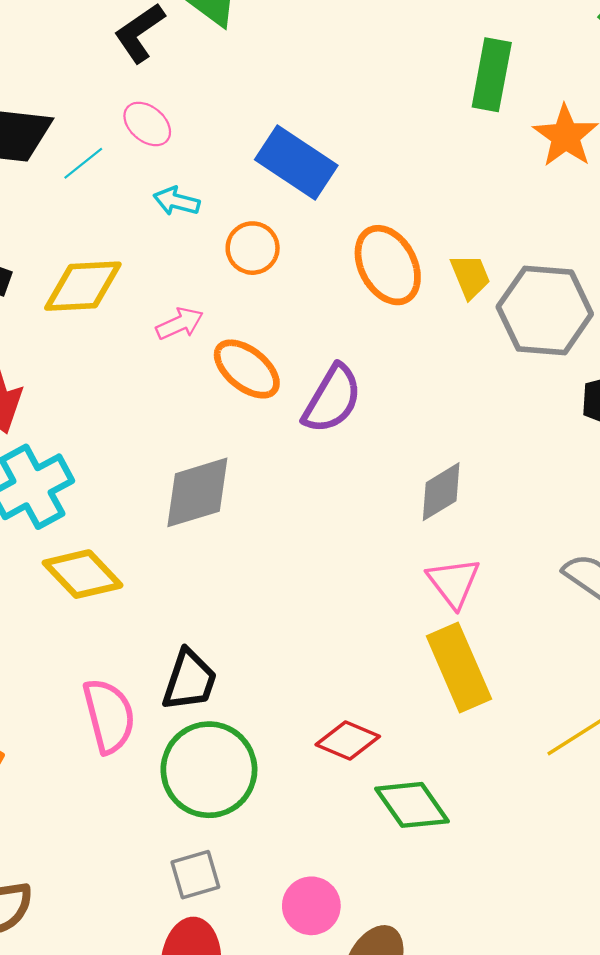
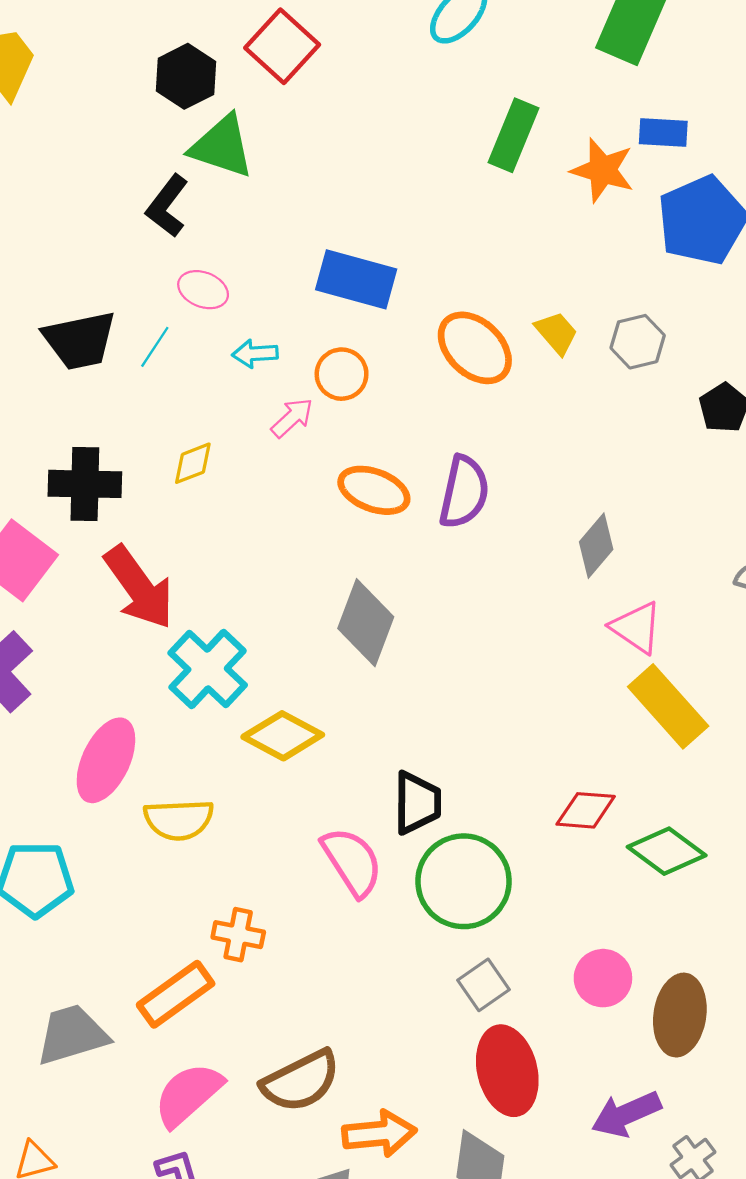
green rectangle: (492, 75) -> (514, 135), turned 30
yellow diamond: (83, 286) -> (193, 463), size x0.6
gray hexagon: (545, 310) -> (638, 342), size x0.6
pink arrow: (180, 324) -> (292, 418), moved
gray diamond: (197, 492) -> (366, 623), turned -34

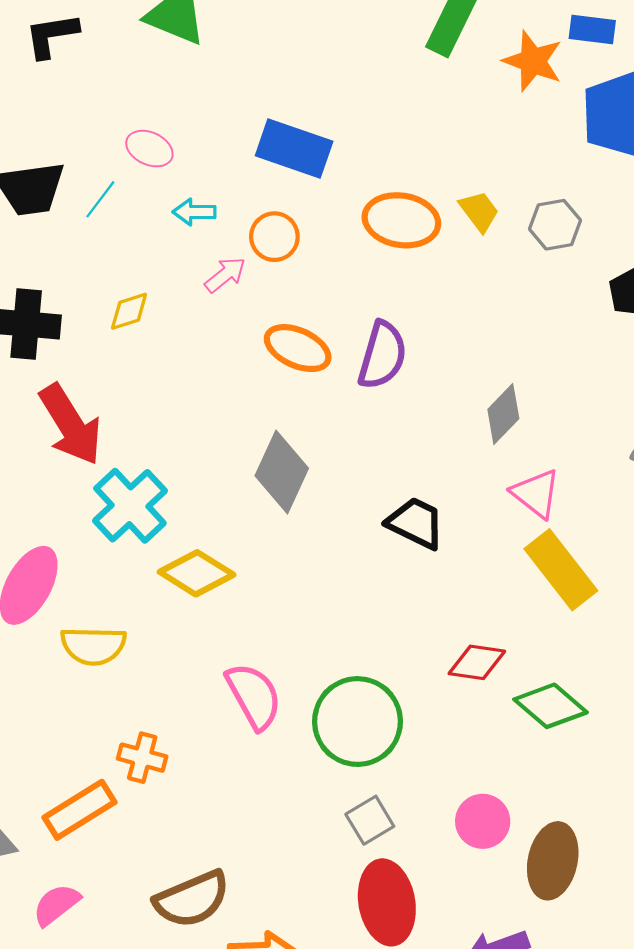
black L-shape: (167, 206) -> (52, 35), moved, turned 40
orange ellipse: (475, 348) -> (401, 220), turned -38
black trapezoid: (417, 803) -> (416, 523), moved, turned -68
pink semicircle: (188, 1095) -> (56, 905), moved, size x0.7

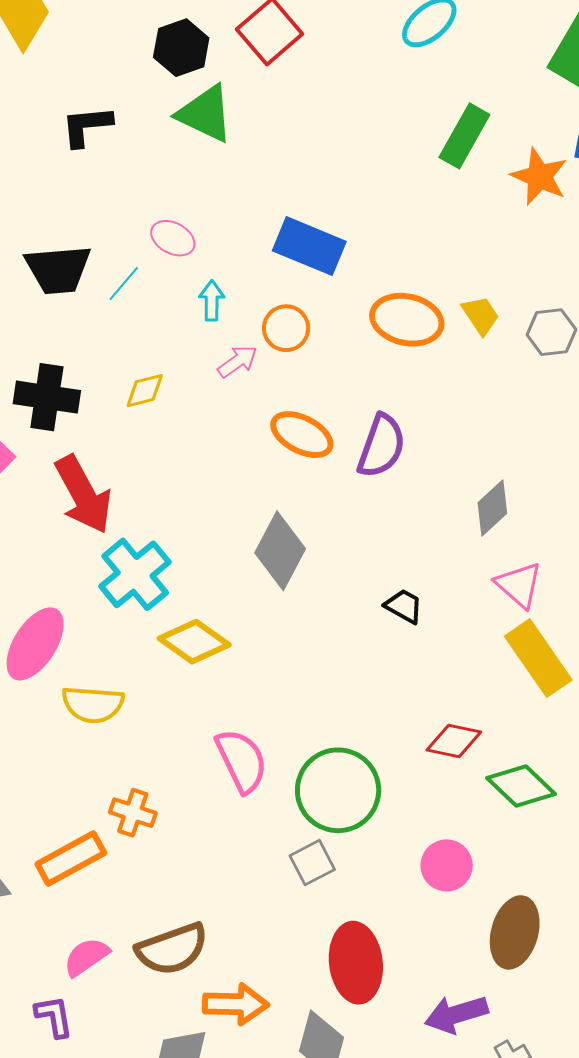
cyan arrow: (194, 212) -> (212, 301), turned 87
black trapezoid: (416, 523) -> (404, 606), size x0.7
gray square: (370, 820) -> (312, 863), moved
pink circle: (483, 821) -> (447, 865), moved
pink semicircle: (56, 905) -> (86, 957), moved

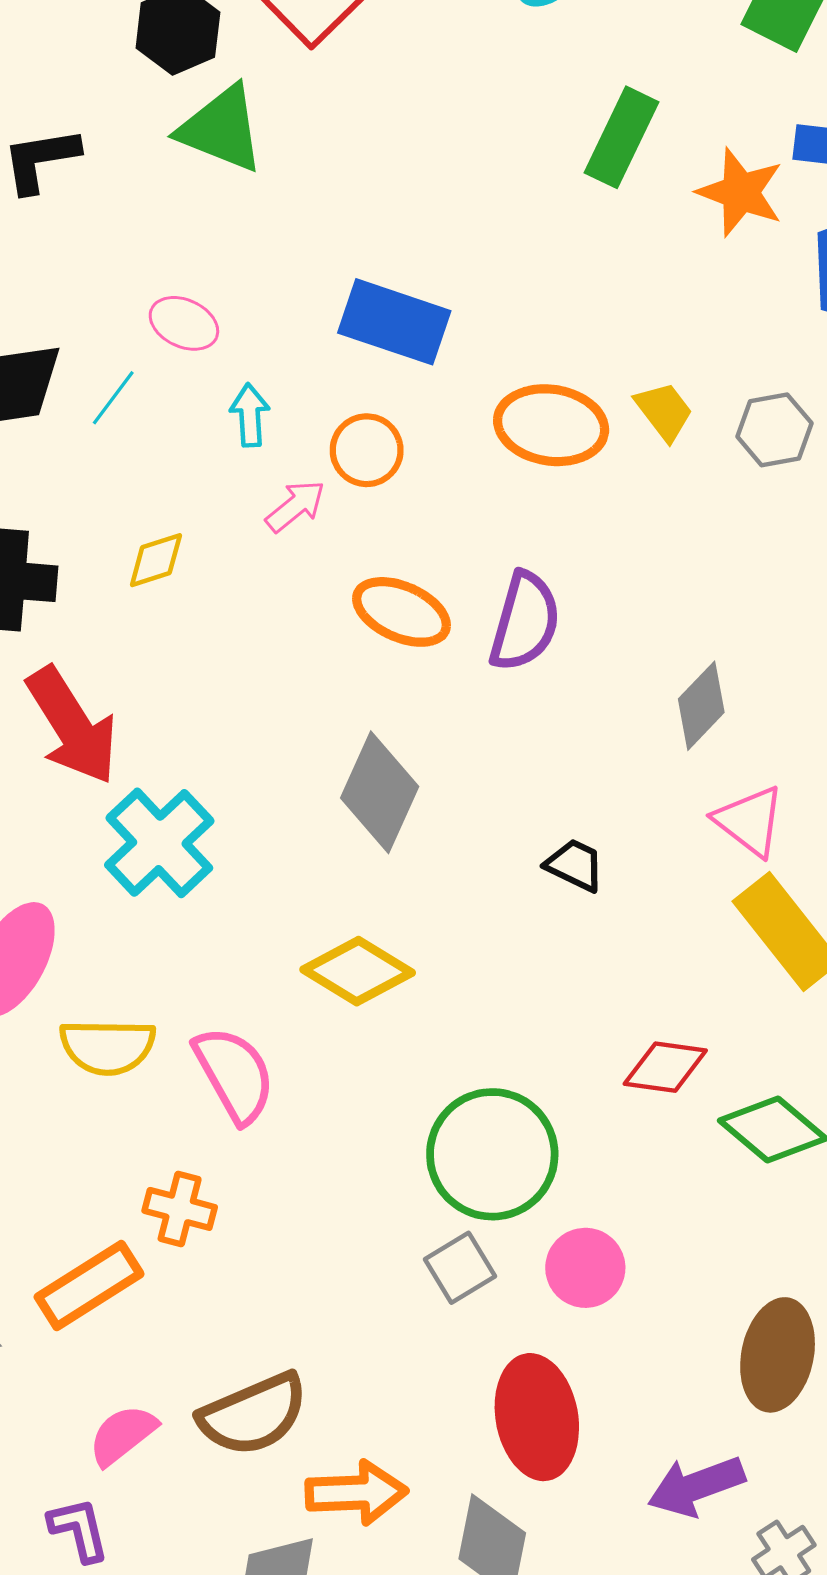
yellow diamond: (194, 642) -> (358, 971), moved
pink semicircle: (242, 761) -> (234, 1074), moved
pink circle: (447, 865) -> (585, 1268), moved

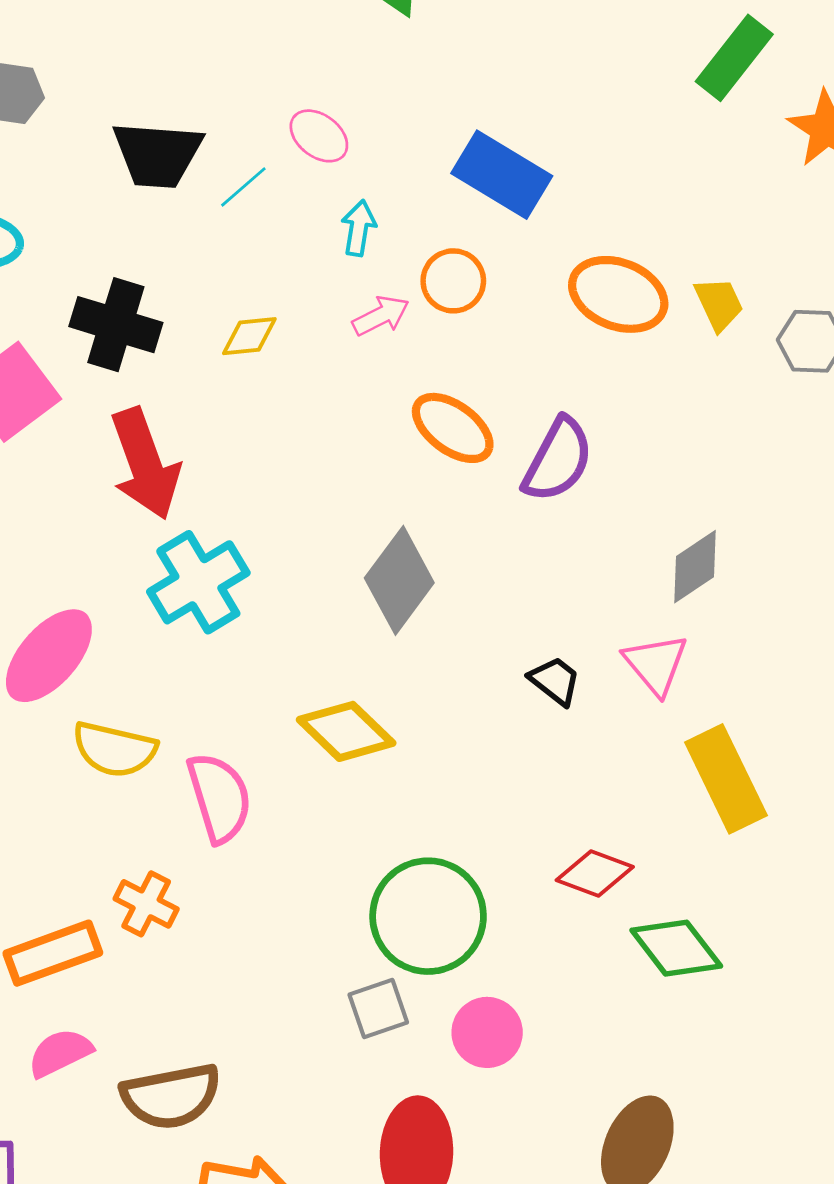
pink triangle: (750, 821) -> (656, 664), moved
pink semicircle: (123, 1435) -> (60, 1053), moved

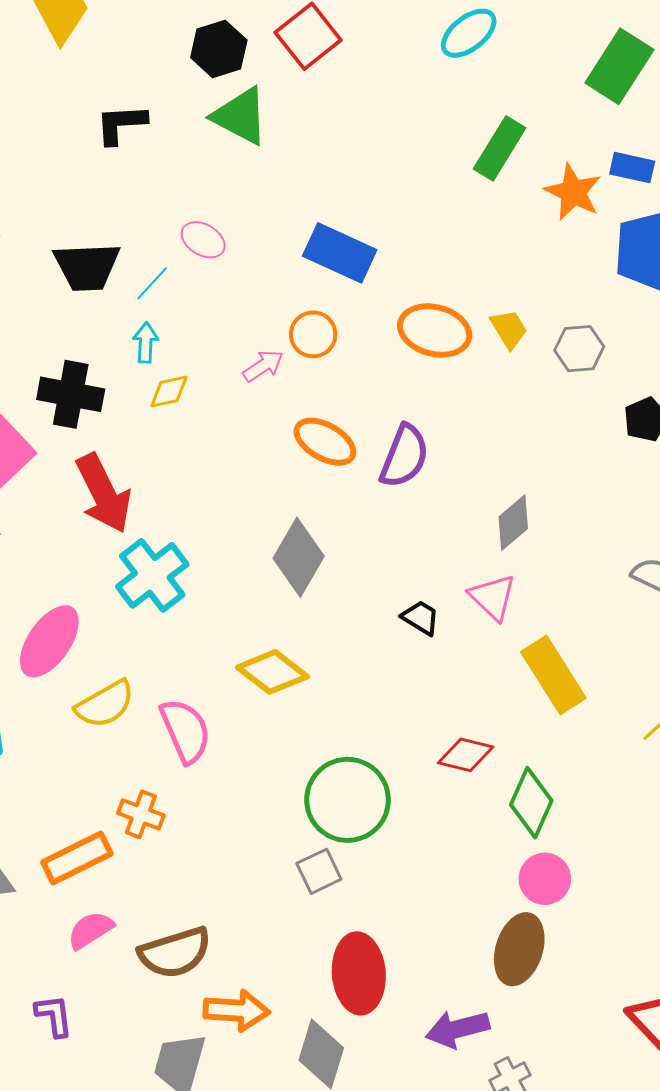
cyan arrow: (359, 228) -> (146, 343), moved
yellow semicircle: (115, 749) -> (105, 704), turned -36
green diamond: (676, 948) -> (531, 803), turned 68
pink circle: (487, 1032) -> (545, 879), moved

